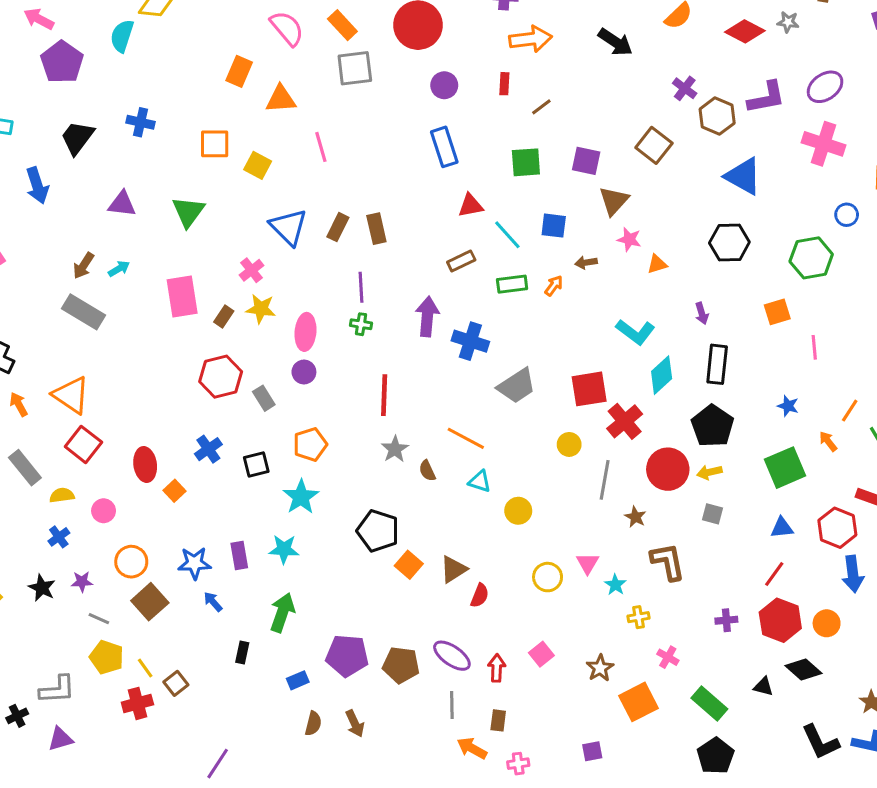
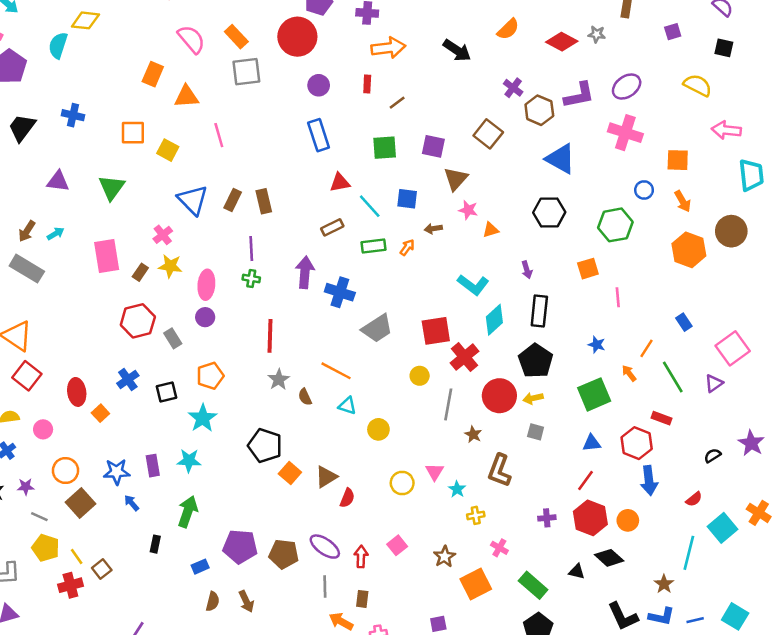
brown L-shape: (668, 562) -> (499, 471), turned -148

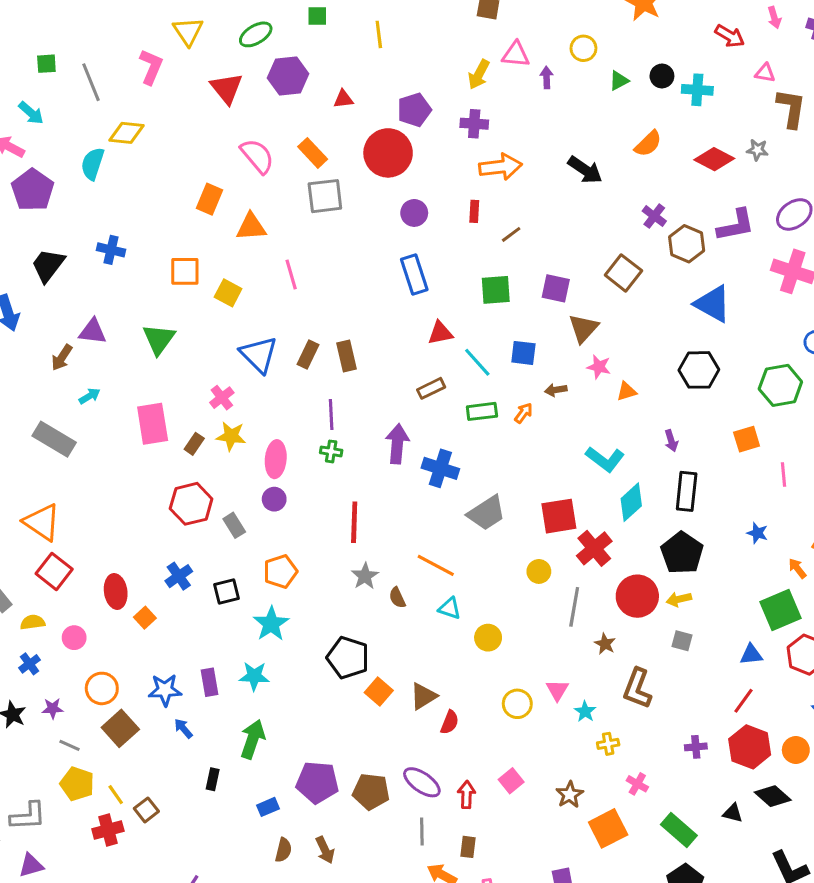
brown arrow: (27, 231) -> (62, 358), moved
green square: (594, 394) -> (780, 610), moved

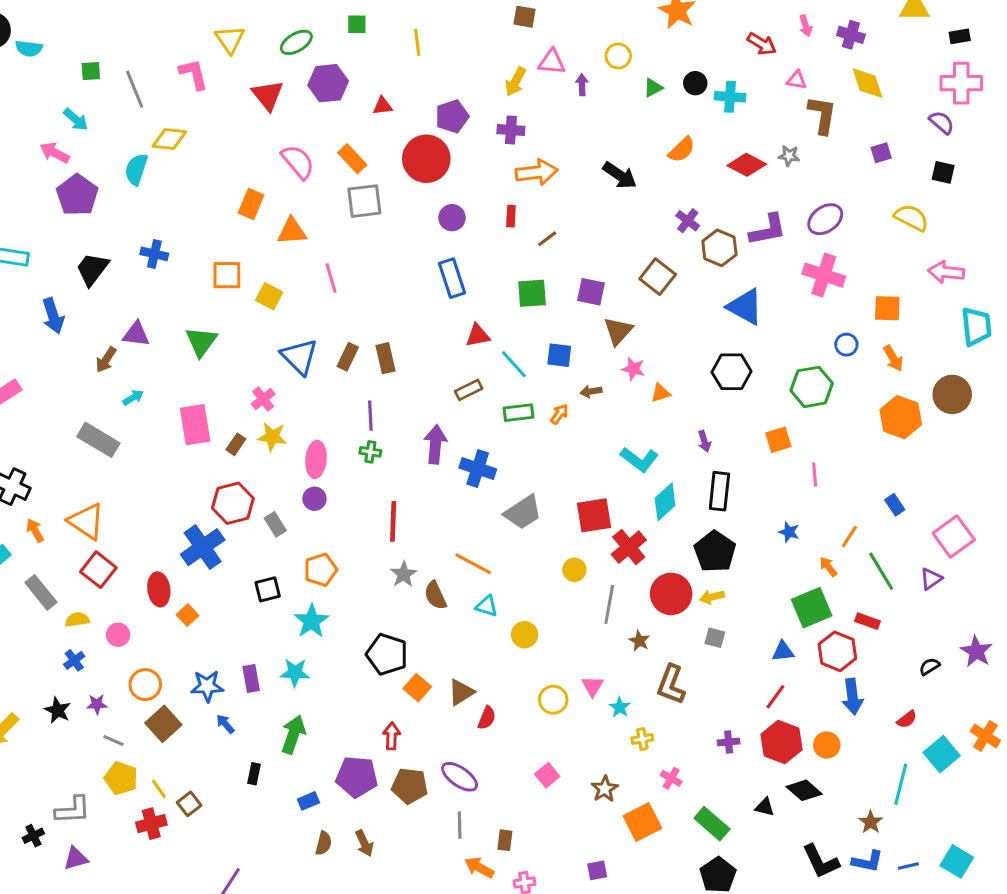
pink L-shape: (151, 67) -> (194, 74), turned -36
blue cross: (179, 576) -> (203, 547), moved, size x1.6
brown semicircle: (397, 598) -> (435, 595), size x1.4
red arrow: (467, 795) -> (392, 736), moved

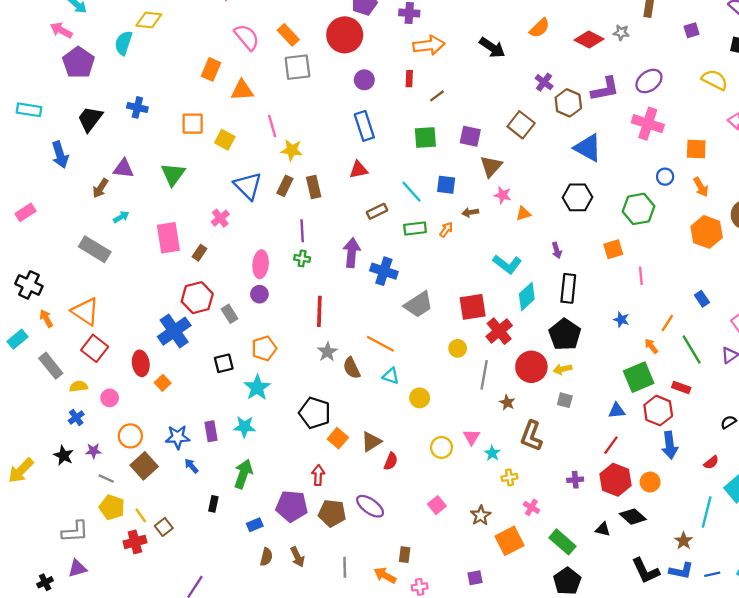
red triangle: (478, 336) -> (359, 170), moved
yellow star: (272, 437) -> (292, 150), moved
gray line: (460, 825) -> (345, 567), moved
black cross: (33, 836) -> (45, 582), moved

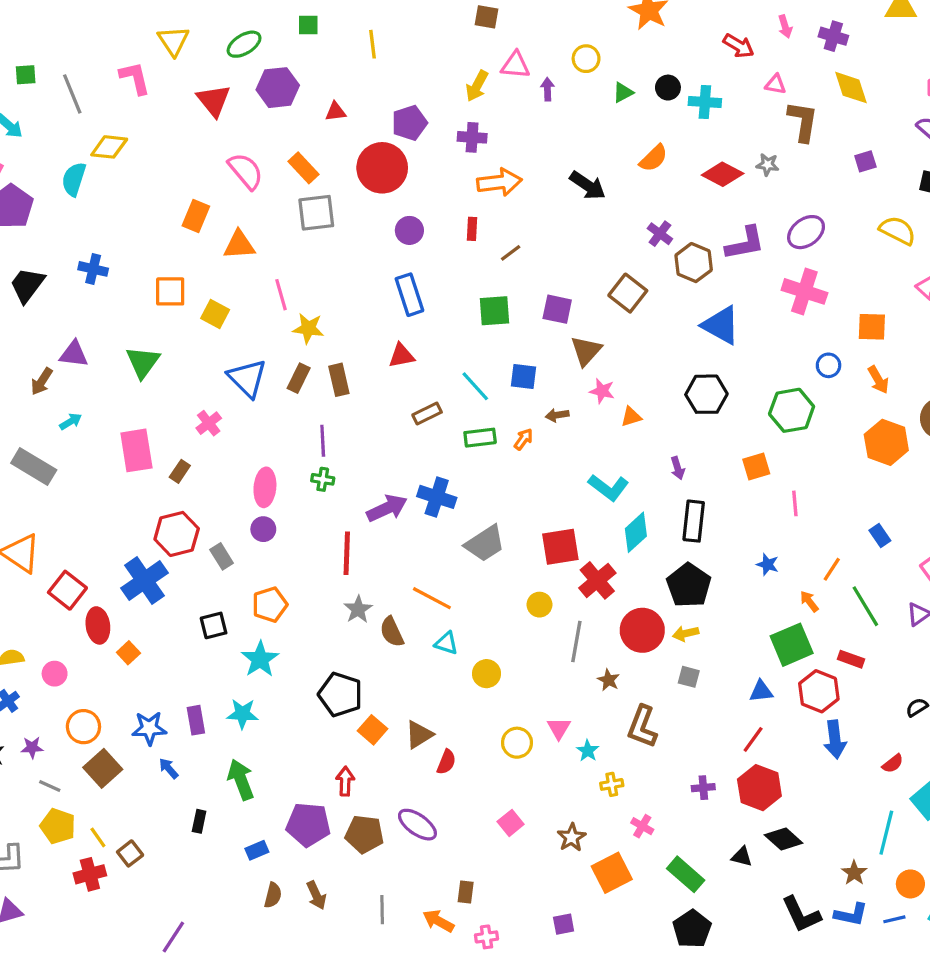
purple arrow: (352, 253) -> (387, 508), moved, turned 60
red square: (95, 348) -> (67, 590), moved
green arrow: (243, 474) -> (241, 780), turned -40
orange circle: (650, 482) -> (910, 884), moved

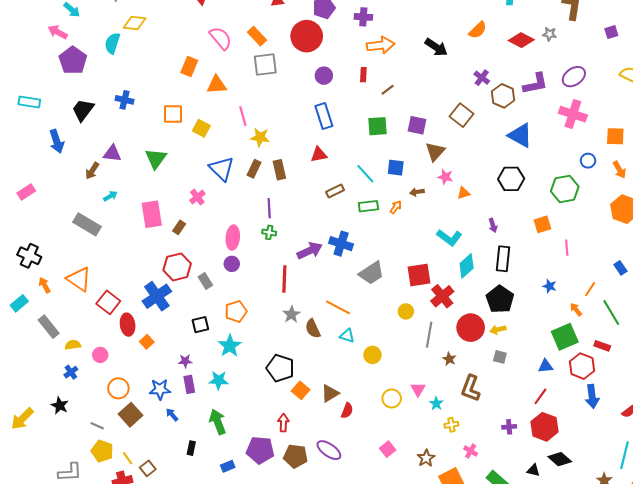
purple star: (32, 747) -> (185, 361), moved

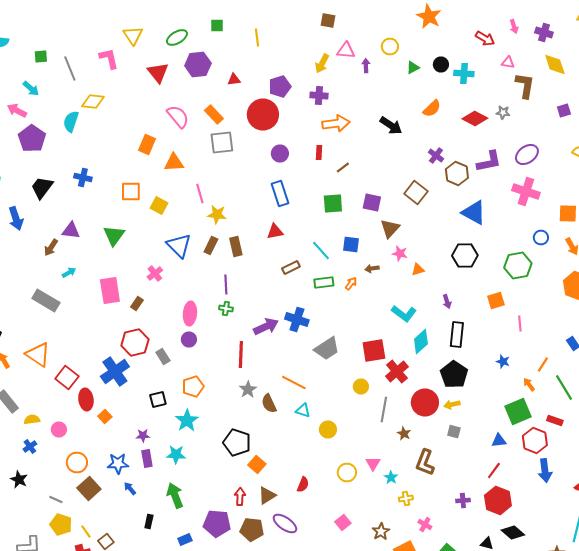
brown triangle: (330, 393) -> (267, 496), moved

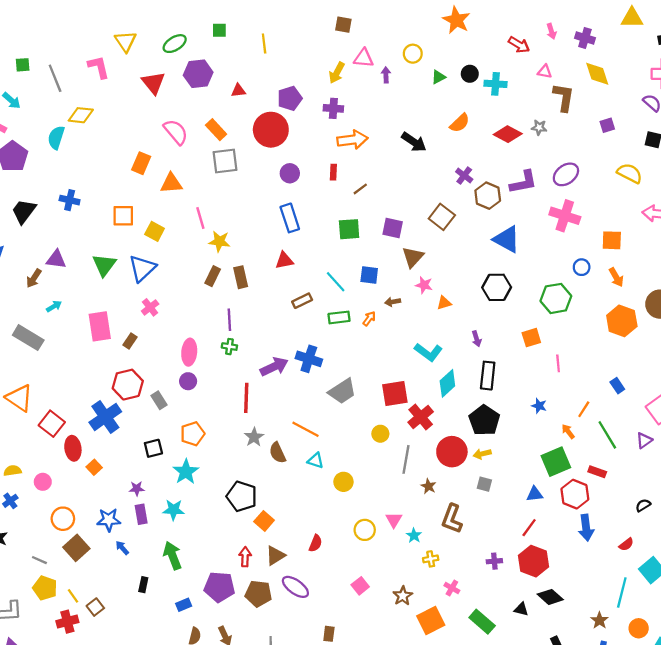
blue triangle: (179, 246) -> (142, 268), moved, turned 32

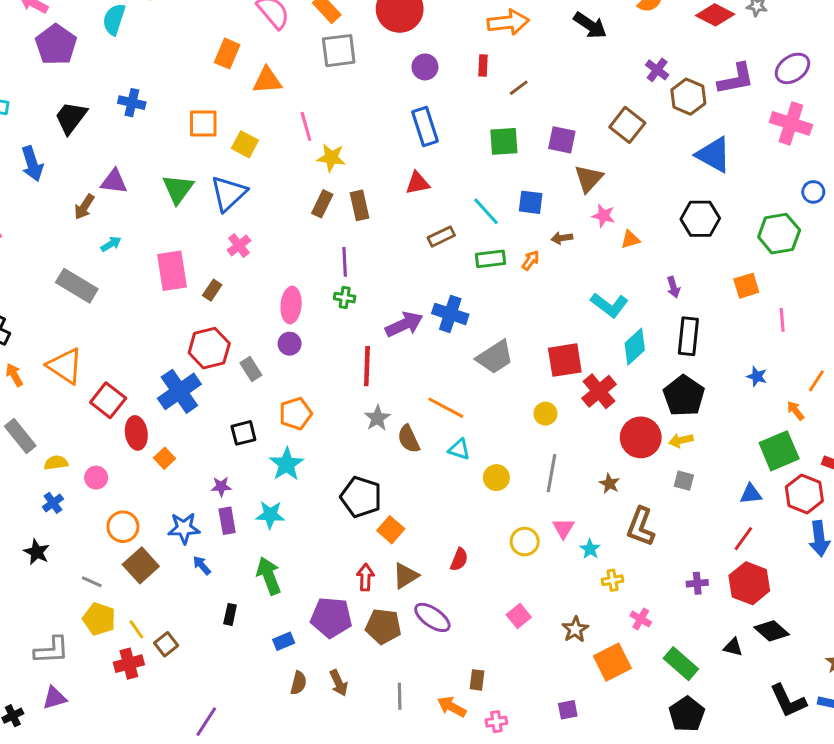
gray line: (406, 459) -> (551, 473), moved

